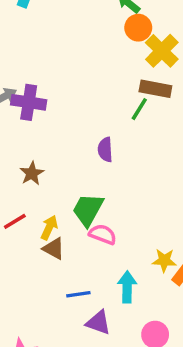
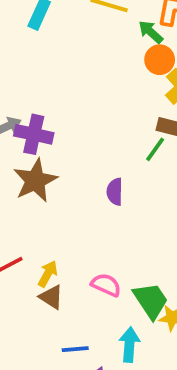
brown star: (32, 173) -> (35, 181), moved, size x1.6
green trapezoid: (88, 210) -> (151, 301), moved, turned 114

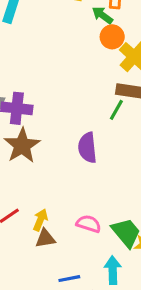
purple semicircle: (115, 192) -> (87, 148), size x1.4
brown triangle: (51, 297) -> (45, 238), turned -35

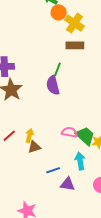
green line: (116, 110) -> (57, 69), moved
pink semicircle: (89, 224) -> (69, 132), moved

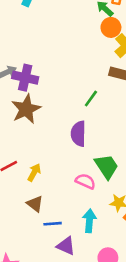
purple semicircle: (53, 85) -> (78, 134), moved
green trapezoid: (85, 136) -> (106, 166), moved
brown triangle: (34, 147) -> (35, 204), moved, turned 40

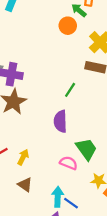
orange circle: (111, 27) -> (68, 26), moved
cyan arrow: (89, 221) -> (58, 197), moved
blue line: (53, 224) -> (71, 203), moved, turned 42

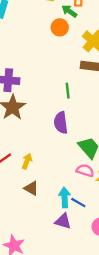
green line: (70, 90) -> (68, 91), turned -35
pink semicircle: (69, 163) -> (85, 171), moved

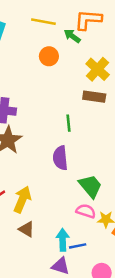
orange circle: (60, 27) -> (49, 56), moved
yellow arrow: (27, 161) -> (22, 199), size x1.5
blue line: (78, 203) -> (78, 246), turned -42

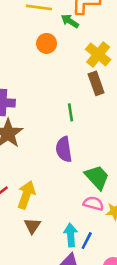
brown rectangle: (94, 97) -> (96, 83), turned 65
brown triangle: (26, 229) -> (32, 226), turned 35
blue line: (78, 246) -> (87, 241), turned -49

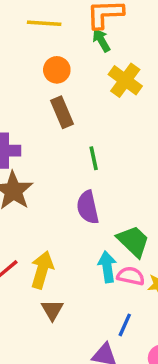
green arrow: (70, 21) -> (101, 40), moved, turned 30
brown rectangle: (96, 83) -> (62, 112), moved
cyan arrow: (71, 235) -> (107, 267), moved

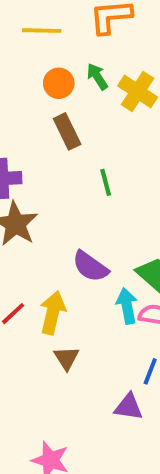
green arrow: (101, 40) -> (97, 77), moved
purple semicircle: (88, 207) -> (90, 267), moved, turned -40

